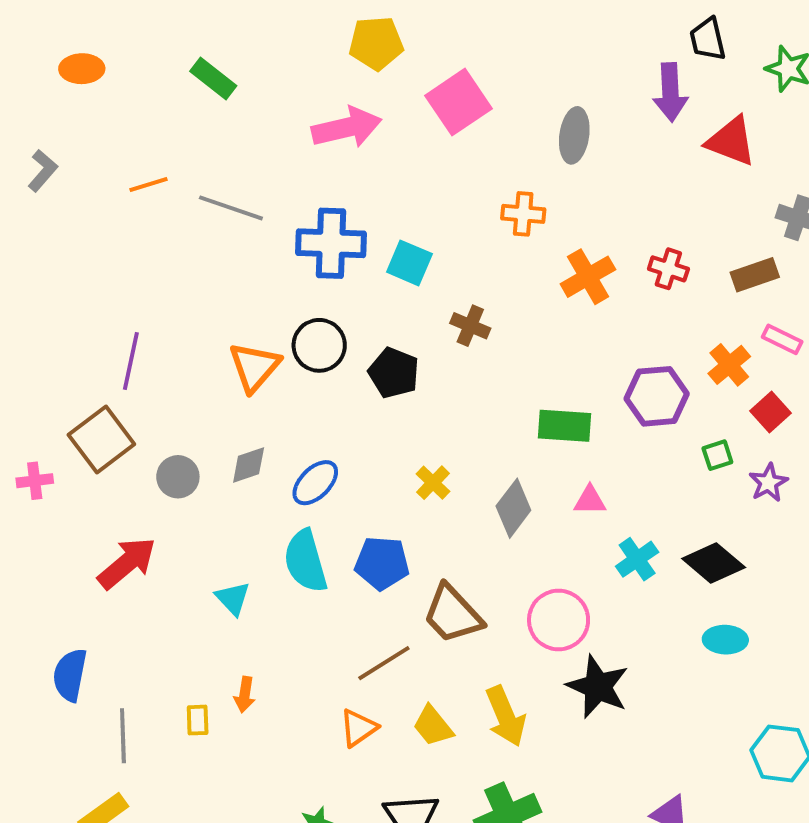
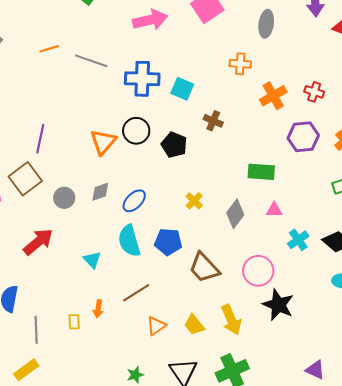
purple hexagon: (657, 396) -> (303, 137), moved
brown line: (384, 663) -> (136, 293), moved

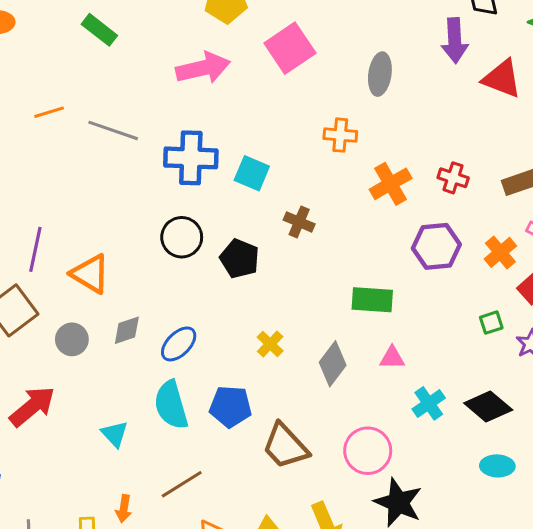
orange triangle: (103, 142) -> (90, 274), moved, turned -40

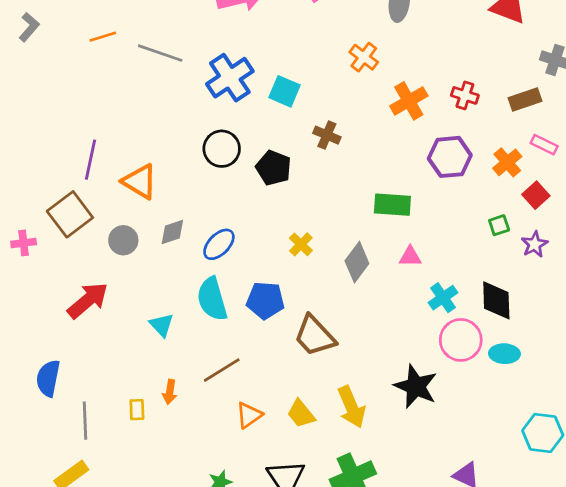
orange cross: (340, 135) -> (364, 57), turned 32
blue cross: (191, 158) -> (230, 78), turned -36
black diamond: (488, 406) -> (496, 300), turned 48
pink circle: (368, 451) -> (461, 340), moved

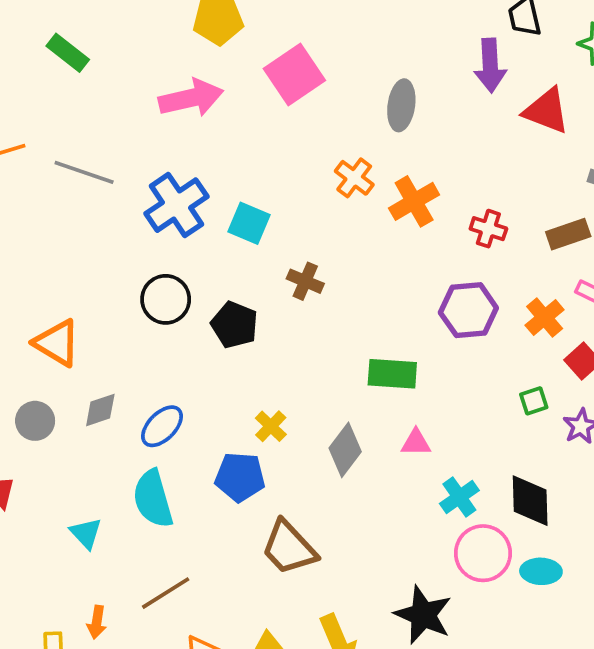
orange cross: (409, 101) -> (414, 201), moved
blue pentagon: (265, 300) -> (240, 477), moved

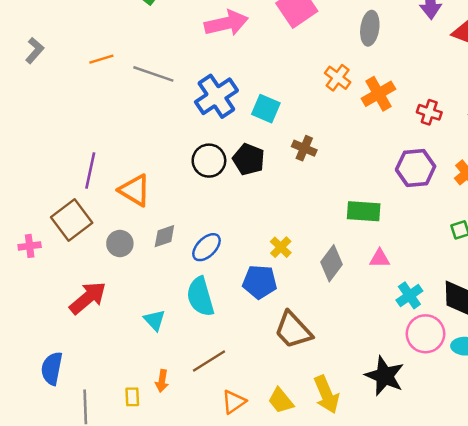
black pentagon: (235, 325) -> (249, 159), moved

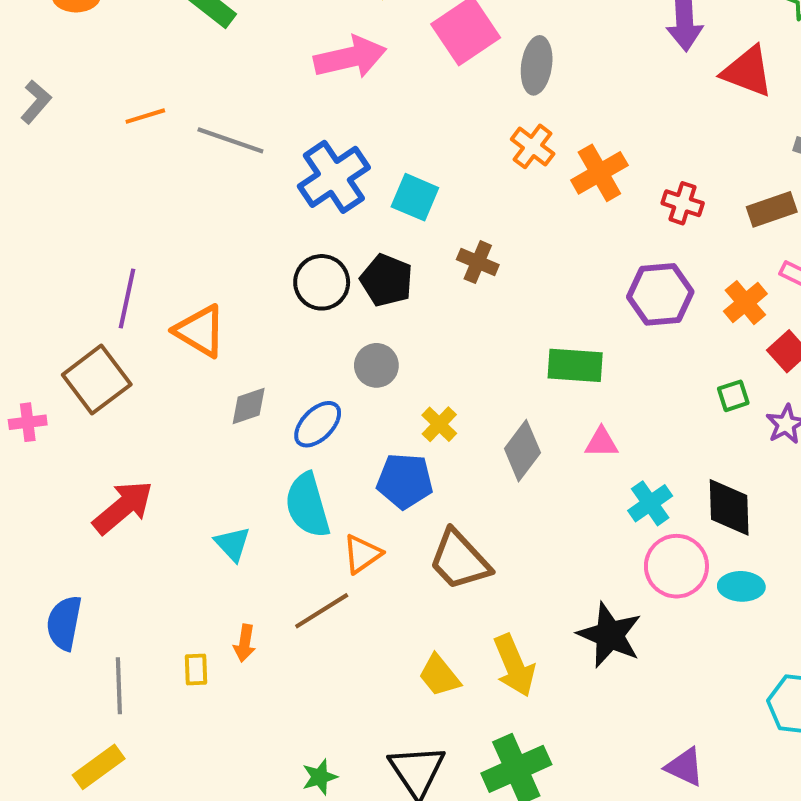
gray ellipse: (370, 28) -> (537, 65), moved
gray circle: (120, 243) -> (376, 365), moved
orange triangle: (234, 402) -> (362, 554), moved

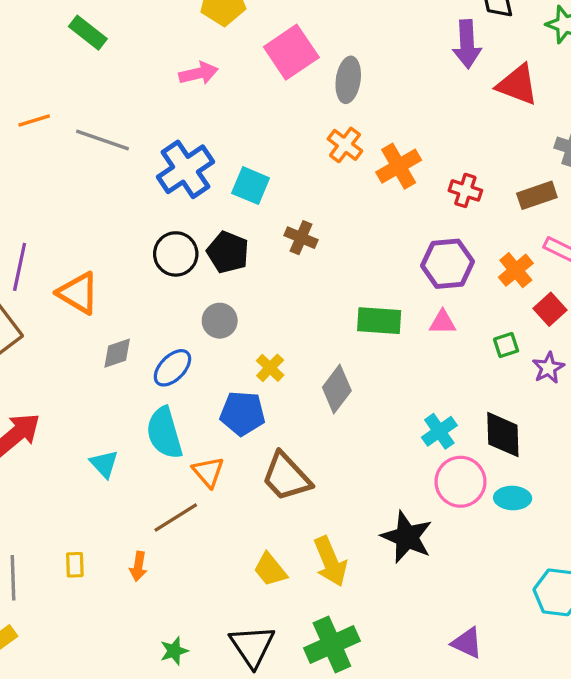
pink arrow: (350, 57) -> (199, 73), size x0.7
pink triangle: (601, 442) -> (443, 322), moved
orange triangle: (362, 554) -> (208, 472), turned -36
orange arrow: (245, 643) -> (138, 566), moved

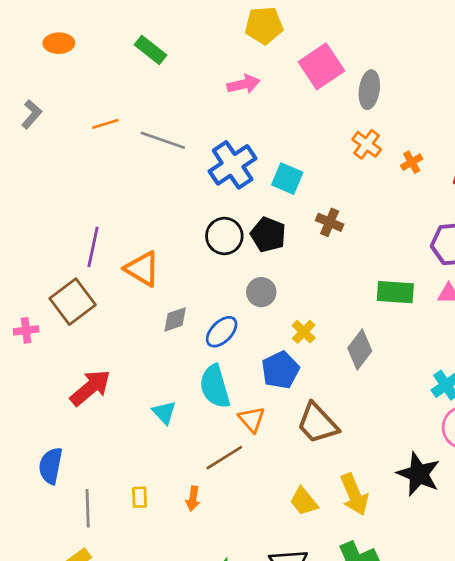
orange cross: (399, 166) -> (412, 162), size x0.6
blue pentagon: (242, 413) -> (280, 370), turned -30

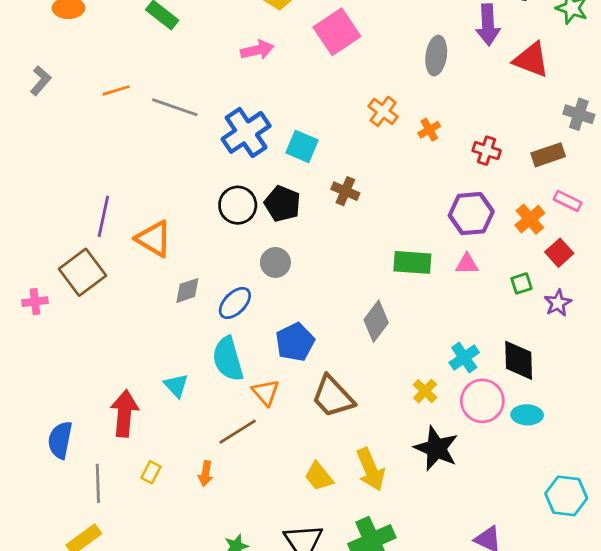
gray ellipse: (369, 90) -> (436, 56), moved
yellow cross: (304, 332) -> (425, 391), moved
red arrow: (90, 388) -> (124, 413), moved, turned -45
yellow rectangle: (140, 497) -> (151, 472), turned 30

